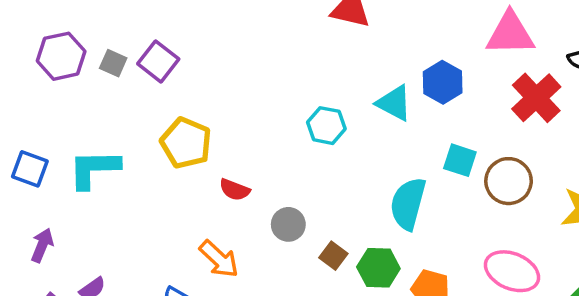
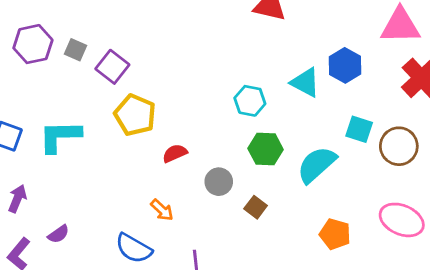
purple square: (158, 61) -> (112, 67), moved
red semicircle: (235, 190) -> (175, 153), turned 135
cyan semicircle: (408, 204) -> (317, 165), turned 33
orange arrow: (219, 259) -> (162, 210), size x0.7
green hexagon: (378, 268) -> (266, 149), moved

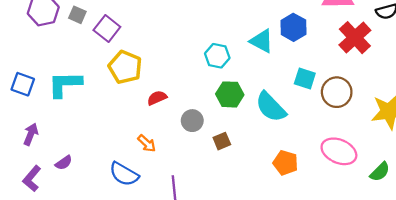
cyan semicircle: (317, 165) -> (271, 107), turned -92
brown square: (256, 207) -> (222, 141), turned 30

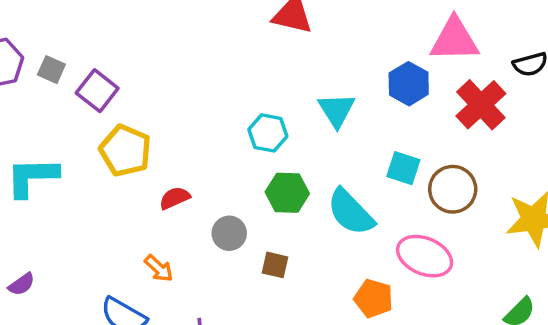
blue hexagon: (293, 27) -> (409, 84), moved
cyan triangle: (262, 41) -> (337, 110), turned 30
brown square: (222, 141) -> (275, 265), turned 36
pink ellipse: (339, 151) -> (425, 256), moved
purple semicircle: (64, 163) -> (22, 284), moved

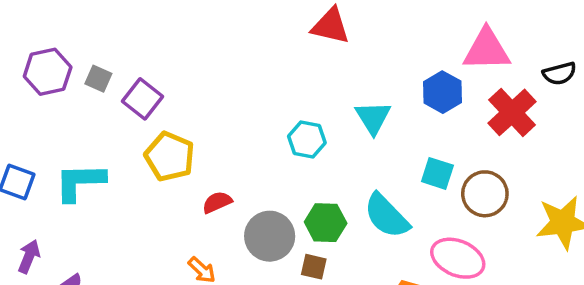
green hexagon: (287, 193) -> (326, 223), moved
gray circle: (229, 233) -> (270, 236), size x1.5

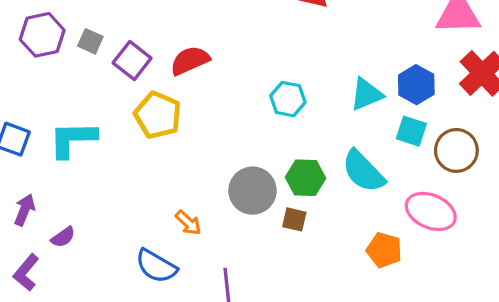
blue hexagon: (443, 92) -> (416, 85), moved
cyan triangle: (373, 118) -> (367, 94), moved, turned 39
red semicircle: (217, 202) -> (190, 61), moved, size x1.4

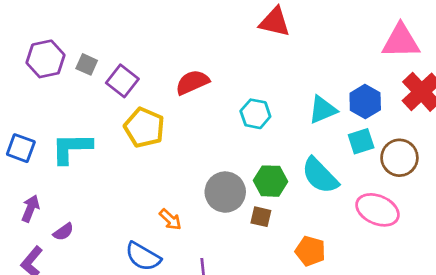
red semicircle: (190, 61) -> (192, 82), moved
cyan square: (411, 131) -> (361, 141), turned -36
orange pentagon: (384, 250) -> (310, 251), moved

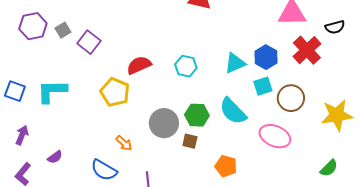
gray square: (87, 64) -> (63, 30), turned 35
red semicircle: (192, 82) -> (139, 65), moved
yellow pentagon: (144, 128) -> (115, 92), moved
purple semicircle: (63, 232) -> (55, 157), moved

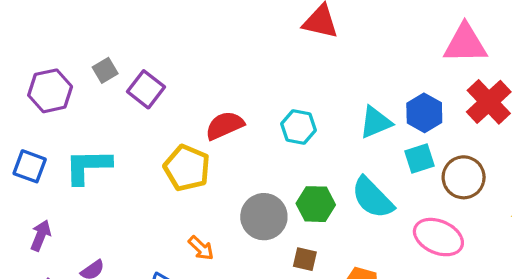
purple hexagon: (33, 26) -> (50, 91), moved
brown square: (190, 141) -> (305, 259), moved

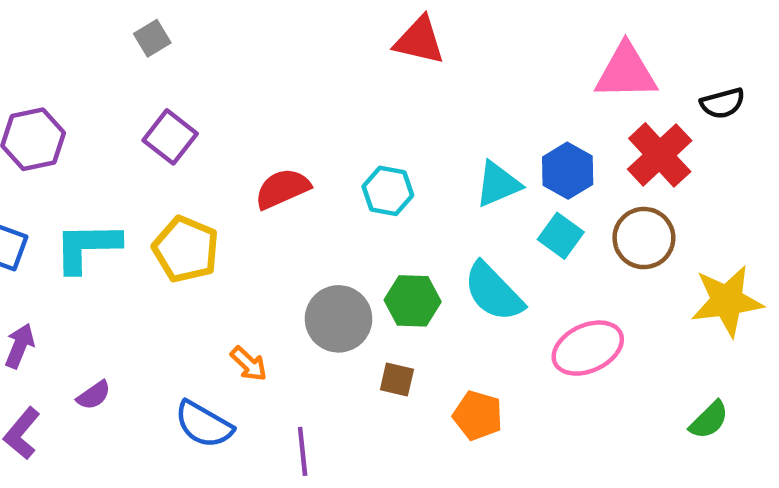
gray square: (105, 70) -> (152, 38), moved
cyan square: (420, 158) -> (561, 236), turned -36
yellow pentagon: (187, 168) -> (186, 249), moved
brown circle: (464, 177) -> (644, 238), moved
pink ellipse: (438, 237) -> (588, 348), turned -48

